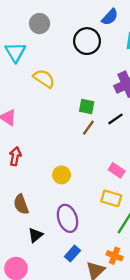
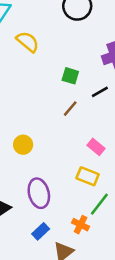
brown line: (88, 128) -> (70, 109), moved
yellow circle: (62, 175) -> (23, 145), moved
orange cross: (115, 256) -> (81, 225), moved

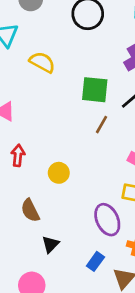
green square: (70, 76) -> (95, 90), size x1.5
purple ellipse: (39, 193) -> (107, 220), moved

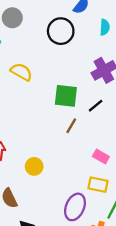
purple ellipse: (107, 220) -> (75, 207), turned 48

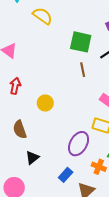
brown line: (71, 126) -> (83, 70), turned -48

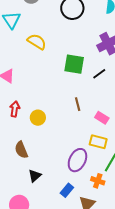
brown line: (83, 70) -> (78, 104), moved
yellow circle: (45, 103) -> (38, 118), moved

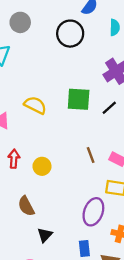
yellow semicircle: (37, 42) -> (35, 105), moved
brown line: (78, 104) -> (91, 155), moved
blue rectangle: (67, 190) -> (84, 248), turned -40

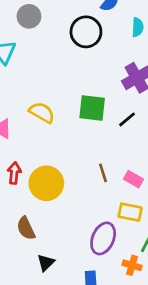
yellow circle: (42, 166) -> (46, 183), size x1.6

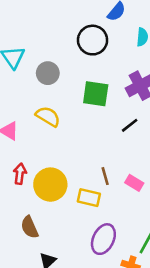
gray circle: (29, 16) -> (48, 73), moved
green square: (92, 108) -> (96, 94), moved
yellow rectangle: (130, 212) -> (89, 198), moved

